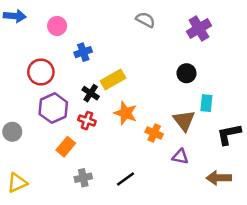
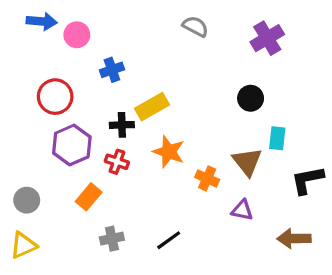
blue arrow: (15, 16) -> (42, 21), moved
black cross: (91, 93) -> (122, 125), turned -35
gray circle: (12, 132) -> (27, 200), moved

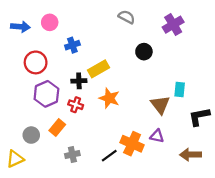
blue arrow: (42, 21) -> (20, 27), moved
black circle: (251, 98) -> (144, 52), moved
orange cross: (207, 178) -> (132, 144), moved, size x1.5
gray circle: (27, 200) -> (31, 135), moved

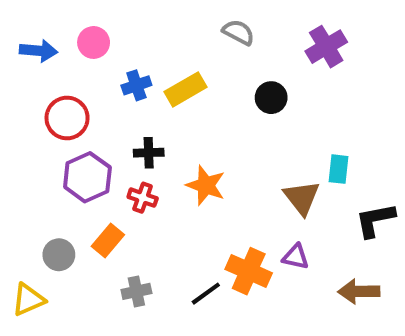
yellow rectangle: (98, 69) -> (185, 89), moved

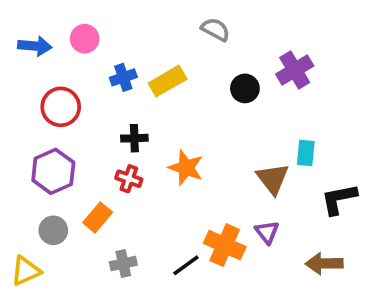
purple cross: (326, 47) -> (295, 70), moved
purple hexagon: (87, 177) -> (53, 171), moved
purple triangle: (296, 257) -> (267, 232), turned 40

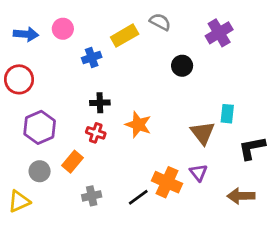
purple cross: (295, 70) -> (219, 33), moved
yellow rectangle: (168, 81) -> (125, 36), moved
red circle: (61, 107) -> (19, 79), moved

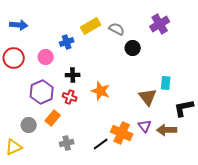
gray semicircle: (160, 22) -> (117, 29), moved
pink circle: (63, 29) -> (46, 57), moved
purple hexagon: (40, 127) -> (42, 92), moved
brown arrow: (241, 196) -> (167, 130), moved

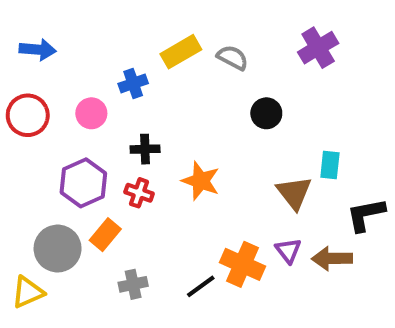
black circle: (133, 48) -> (266, 113), moved
gray circle: (29, 125) -> (58, 249), size x1.5

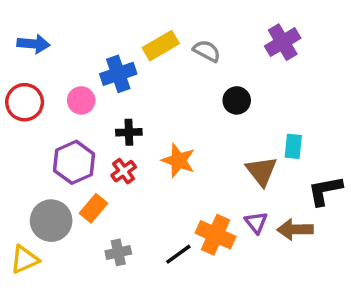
blue cross: (133, 83) -> (118, 74), size x1.4
red cross: (139, 193) -> (124, 171), turned 35

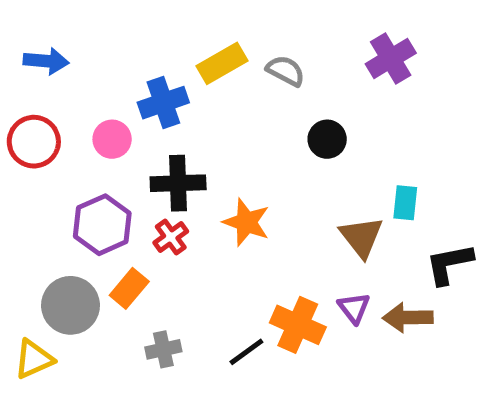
black cross: (129, 132) -> (178, 183), size x1.5

